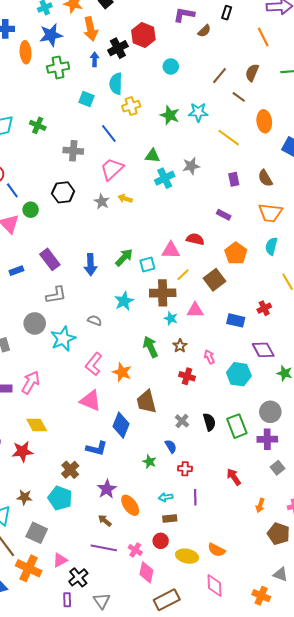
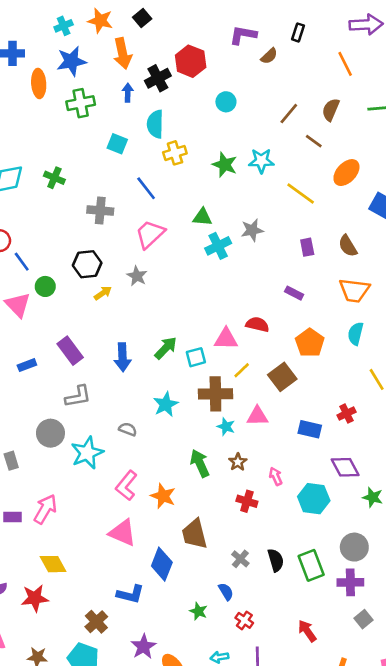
orange ellipse: (264, 121) -> (346, 173), turned 50
yellow arrow: (125, 199) -> (103, 293), moved, turned 128
red cross: (185, 469) -> (244, 620), turned 32

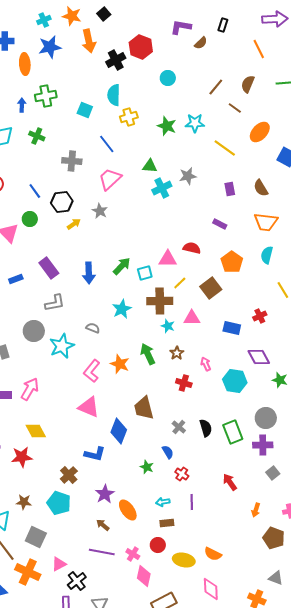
blue arrow: (128, 93) -> (22, 105), moved
green cross: (81, 103) -> (46, 96), moved
blue line: (22, 262) -> (35, 191), moved
orange star: (163, 496) -> (120, 364), moved

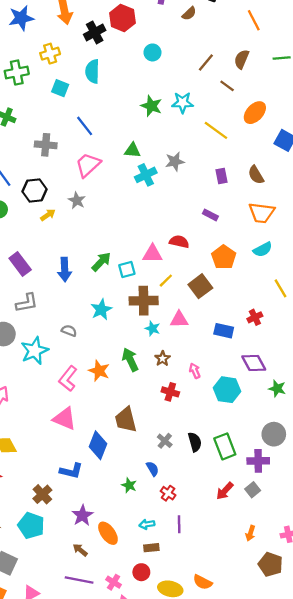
yellow cross: (129, 117) -> (50, 54), moved
cyan semicircle: (267, 255) -> (263, 249), turned -132
gray circle: (266, 418) -> (274, 434), moved
gray square: (273, 473) -> (253, 490), moved
red arrow: (230, 482) -> (225, 491), moved, turned -102

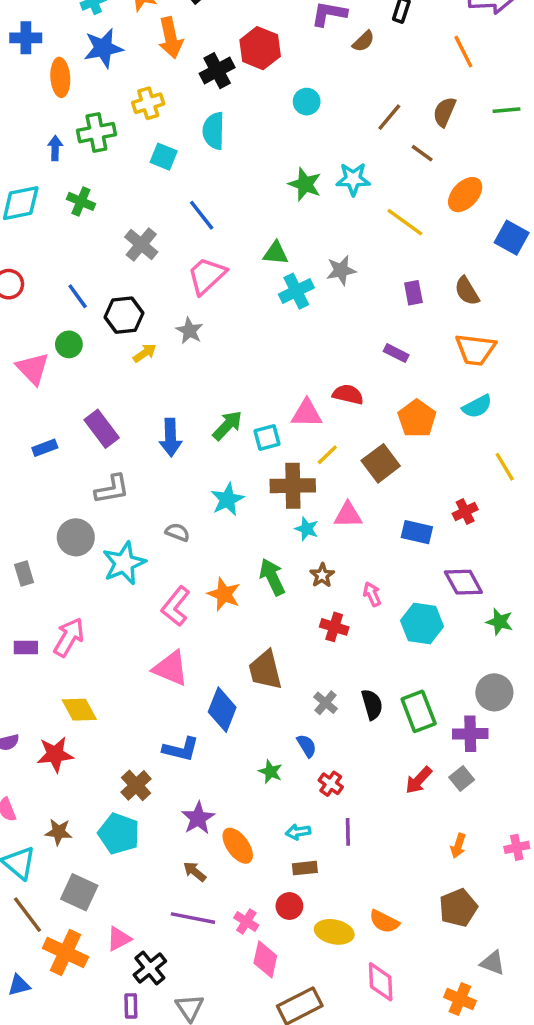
gray cross: (46, 145) -> (141, 245), turned 35
brown pentagon: (270, 564) -> (458, 908), moved, turned 30

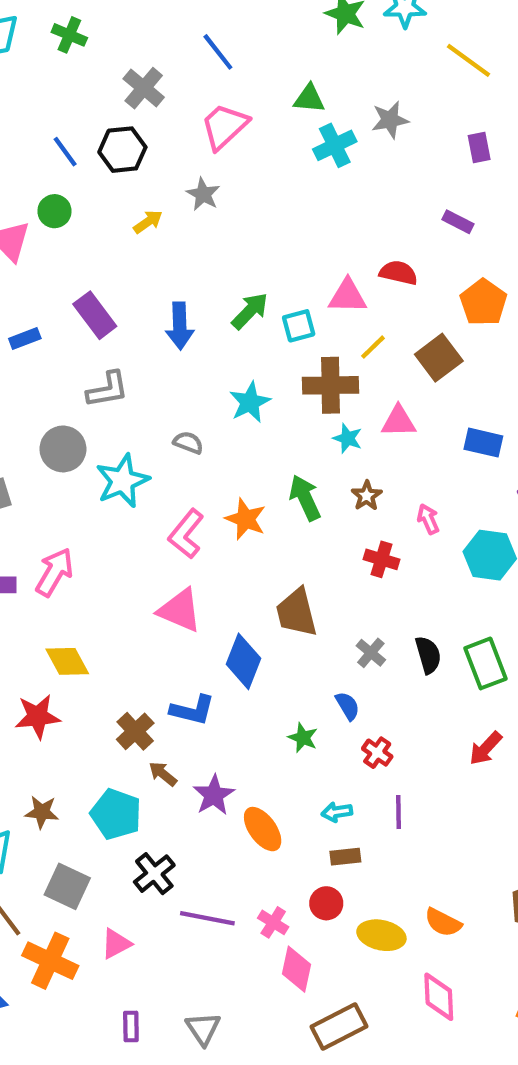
black hexagon: (124, 315) -> (122, 150), moved
brown cross: (136, 785) -> (135, 731), moved
brown arrow: (195, 872) -> (163, 774), moved
black cross: (150, 968) -> (154, 874), moved

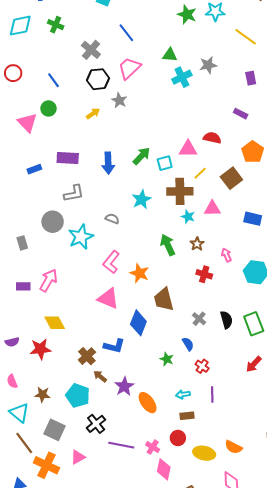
black hexagon: (122, 150) -> (98, 79), moved
purple rectangle: (95, 315) -> (68, 158), turned -50
orange star: (246, 519) -> (139, 273), moved

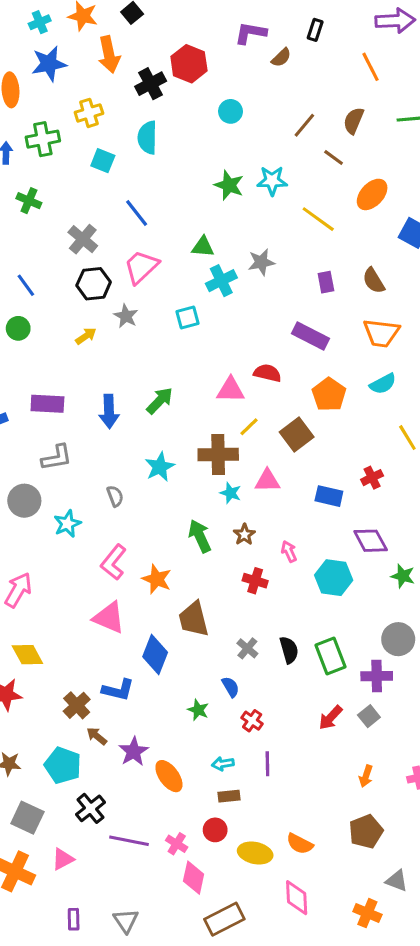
purple rectangle: (241, 114) -> (311, 336), size x1.6
cyan square: (165, 163) -> (187, 318), moved
gray semicircle: (112, 219) -> (115, 496), turned 48
cyan star: (81, 237) -> (67, 524), size x0.7

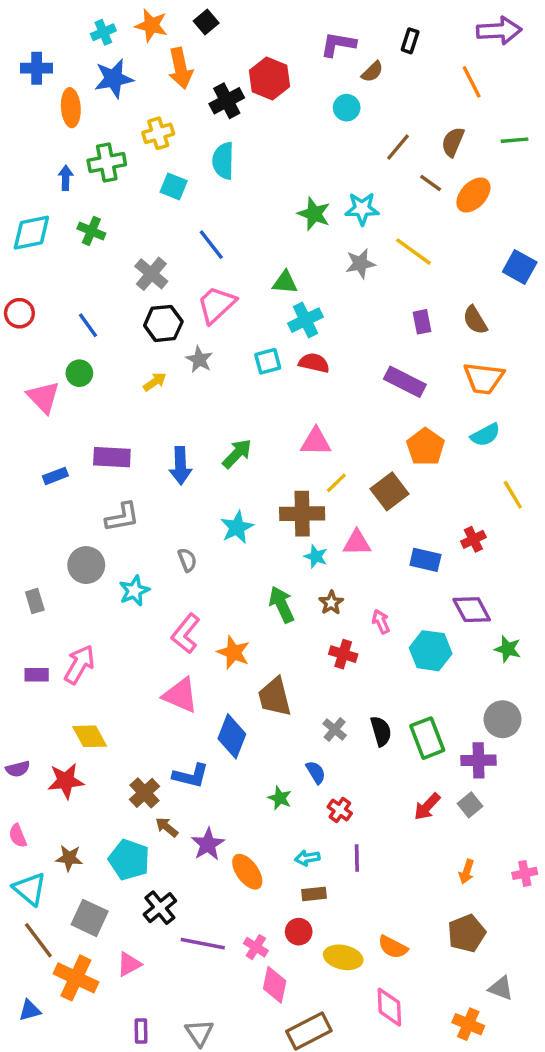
cyan circle: (231, 111) -> (347, 108), moved
orange ellipse: (372, 194) -> (473, 195), moved
gray star: (261, 262) -> (360, 264), moved
red semicircle: (267, 373) -> (314, 363), moved

